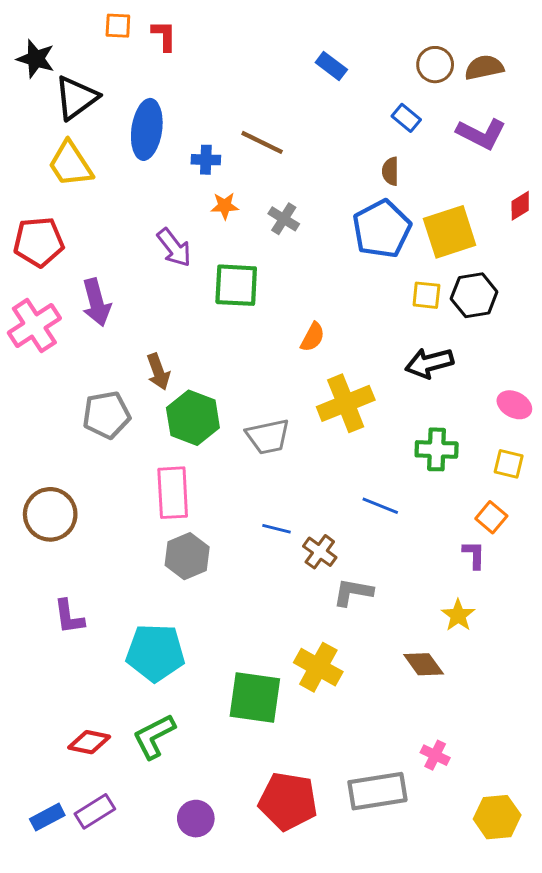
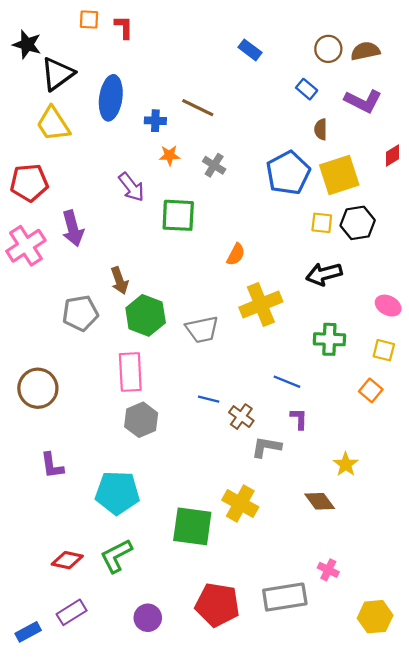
brown semicircle: (390, 171) -> (321, 129), moved
purple L-shape: (474, 555) -> (299, 419), moved
blue rectangle: (47, 817) -> (28, 632), moved

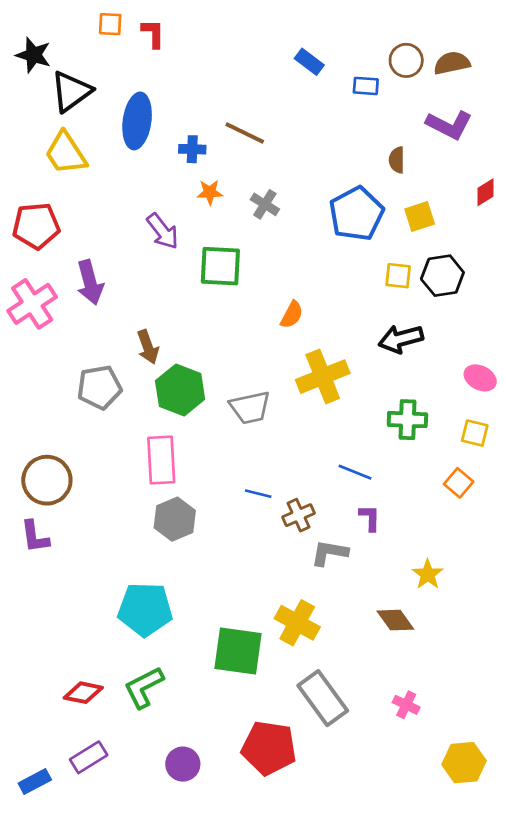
blue rectangle: (307, 89) -> (366, 86), moved, turned -36
yellow square: (339, 175) -> (420, 216), size x0.6
brown cross: (241, 417) -> (299, 515), turned 30
purple L-shape: (52, 465) -> (35, 537), moved
gray rectangle: (285, 597) -> (323, 698), moved, turned 63

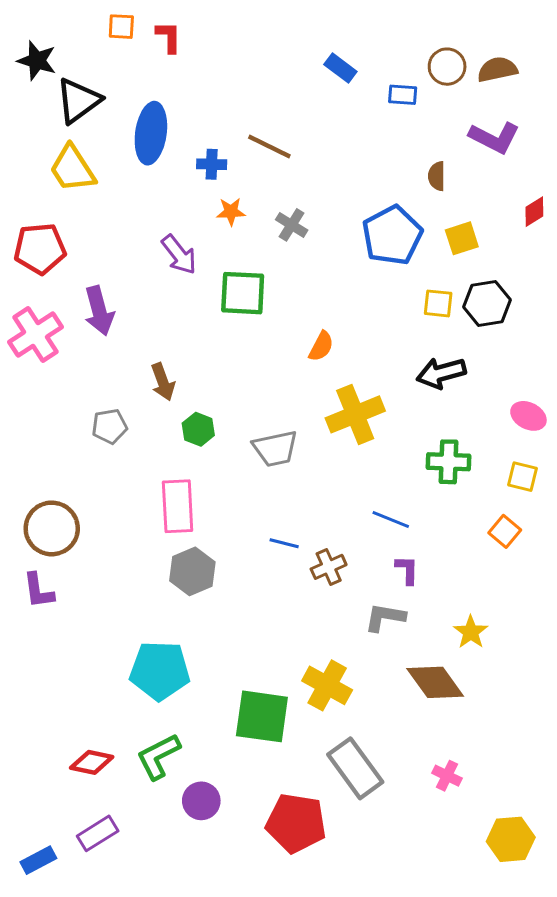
gray pentagon: (99, 387) -> (109, 426), size x0.7
green hexagon: (180, 390) -> (198, 429), size x0.6
gray L-shape: (329, 553) -> (385, 617), moved
brown diamond: (395, 620) -> (435, 682), size x1.4
purple circle: (183, 764) -> (201, 801), moved

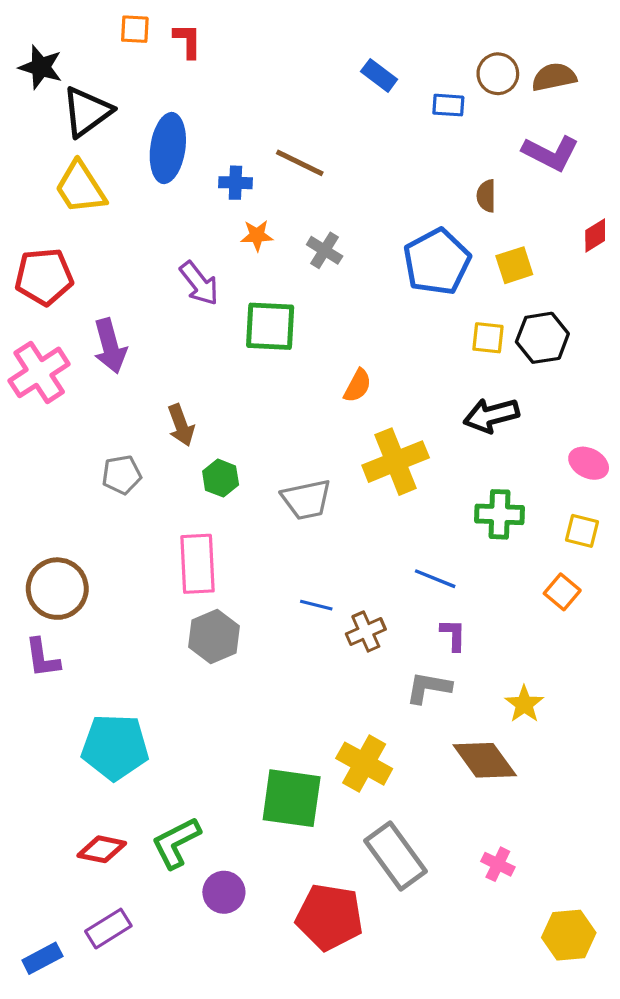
cyan pentagon: (160, 671) -> (115, 747), moved

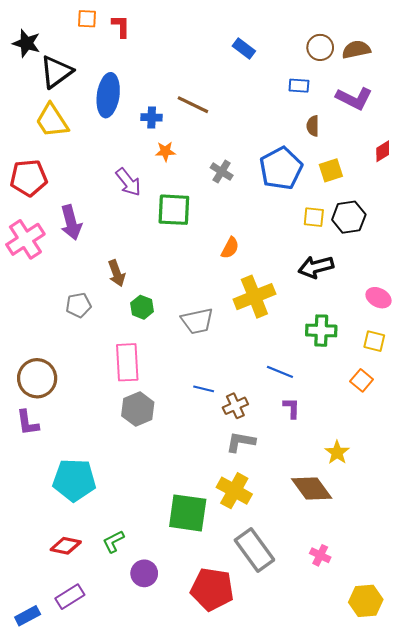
blue rectangle: (448, 105) -> (299, 86), moved
gray cross: (325, 250) -> (222, 172), moved
gray L-shape: (429, 688) -> (241, 442), moved
green L-shape: (176, 843) -> (113, 542), size x0.7

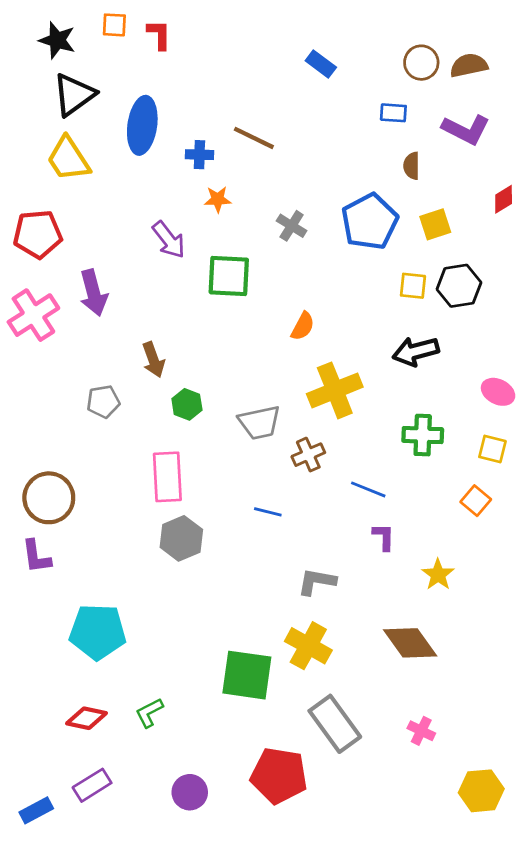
black star: (27, 43) -> (57, 40), moved
brown cross: (235, 406) -> (308, 455), moved
yellow star: (337, 452) -> (438, 575), moved
purple circle: (144, 573) -> (190, 792), moved

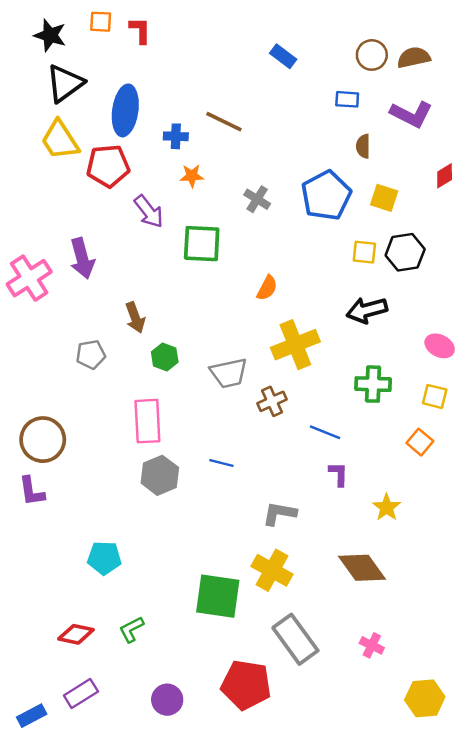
yellow square: (435, 224) -> (384, 198), turned 36
red pentagon: (38, 234) -> (108, 166), moved
blue line: (268, 512) -> (221, 463), moved
cyan pentagon: (98, 632) -> (104, 558), moved, size x0.7

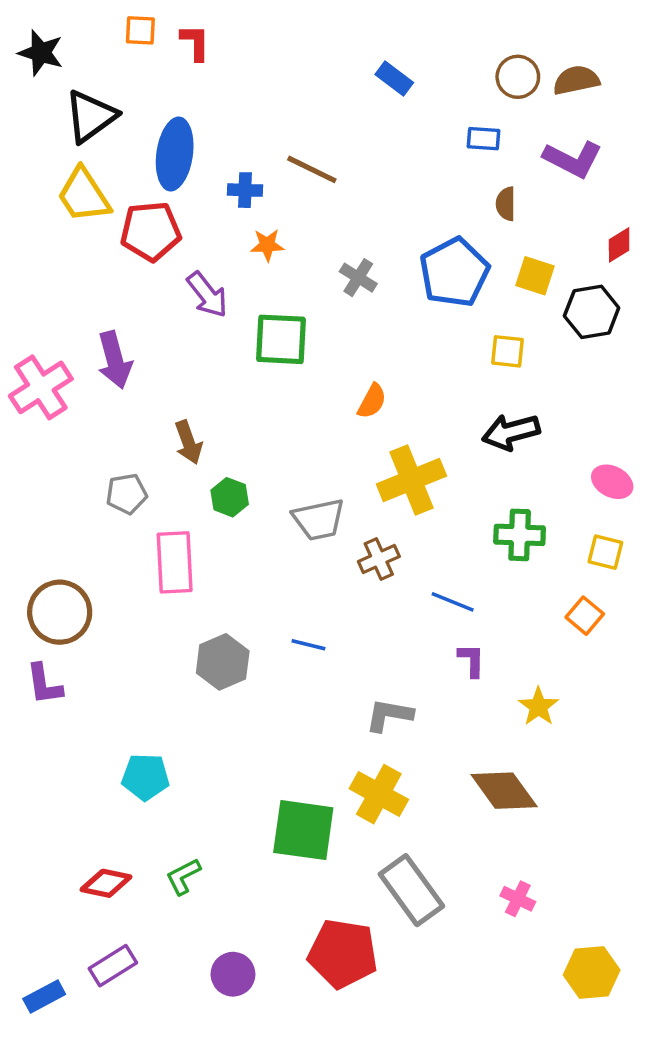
black star: (50, 35) -> (41, 53), moved
black hexagon: (405, 252) -> (592, 312), moved
pink rectangle: (147, 421) -> (175, 562), moved

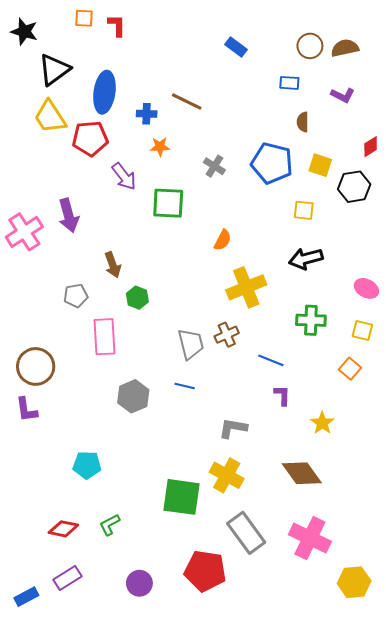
purple L-shape: (573, 159) -> (343, 95), size x0.7
blue pentagon: (454, 272) -> (272, 163), turned -30
gray trapezoid: (319, 520) -> (191, 344), moved, turned -92
pink cross: (518, 899) -> (310, 538), size x2.0

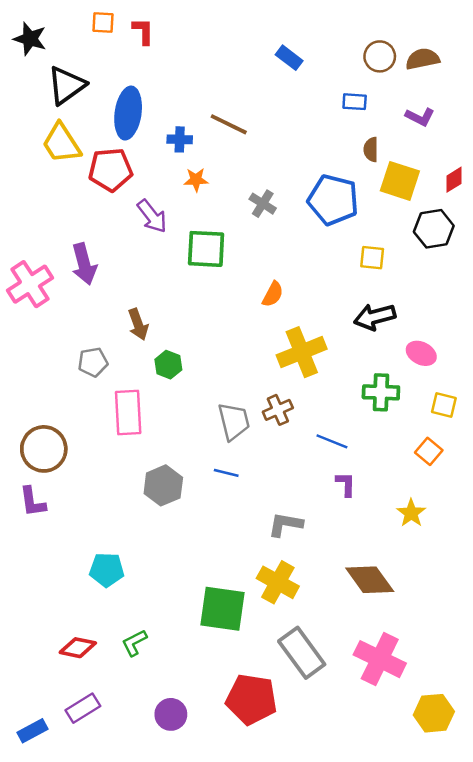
yellow square: (320, 165) -> (400, 181), moved, size x1.4
pink ellipse: (366, 288) -> (421, 353), moved
yellow star: (322, 423) -> (411, 513), moved

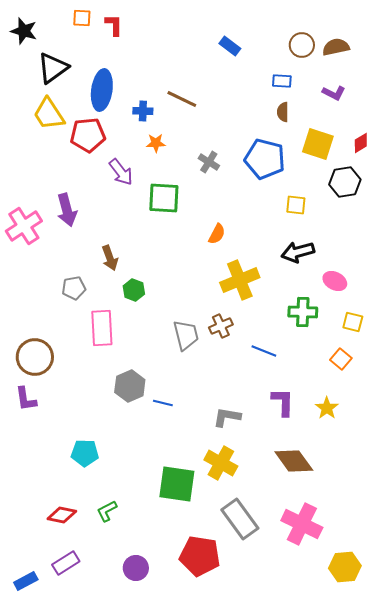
brown semicircle: (371, 150) -> (283, 112), moved
blue line: (226, 473) -> (163, 403), moved
purple L-shape: (346, 484) -> (283, 402), moved, size x1.4

